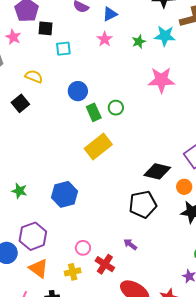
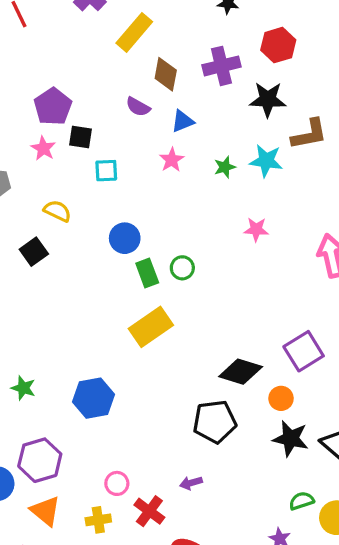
pink star: (13, 37) -> (43, 148), moved
pink star: (161, 80) -> (256, 229), size x0.6
purple arrow: (130, 244) -> (191, 483), turned -56

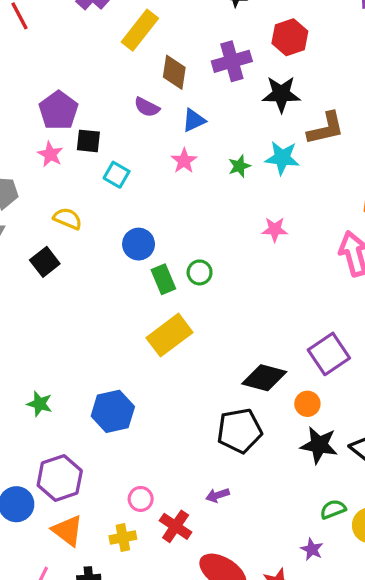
cyan square: (106, 171) -> (117, 175), turned 35

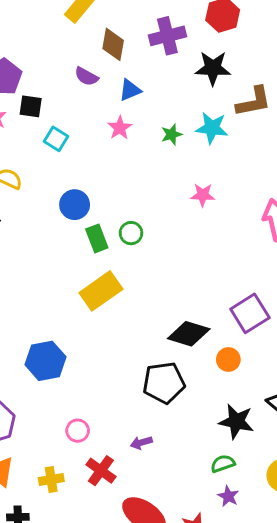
black star: (319, 445) -> (236, 421), moved
pink circle: (141, 499) -> (78, 431), moved
green semicircle: (333, 509) -> (223, 464), moved

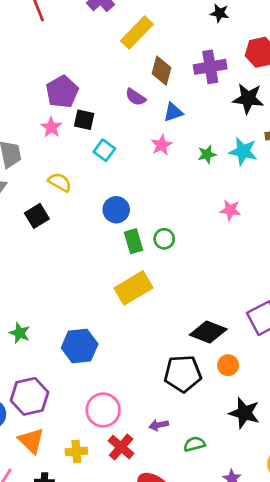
orange circle: (228, 359) -> (228, 365), moved
pink circle: (78, 431) -> (103, 410), size x1.6
green semicircle: (223, 464) -> (194, 444), moved

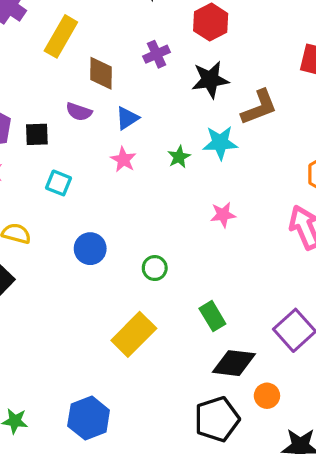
purple cross: (210, 67) -> (157, 54), size x0.7
black square: (84, 120) -> (37, 134), moved
green rectangle: (134, 241) -> (212, 316), moved

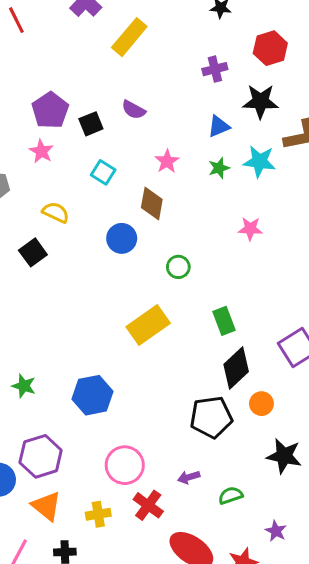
brown diamond: (101, 73) -> (152, 203), moved
blue triangle: (127, 118) -> (219, 126), moved
black square: (37, 134) -> (91, 124), turned -30
black diamond: (234, 363) -> (236, 368), turned -60

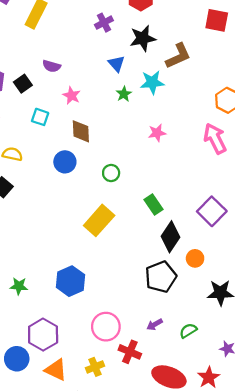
blue triangle: (219, 126) -> (116, 64), turned -36
pink star: (167, 161) -> (72, 95), moved

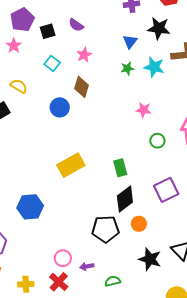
green circle: (111, 173) -> (157, 141), moved
pink circle: (106, 327) -> (63, 258), moved, size x0.7

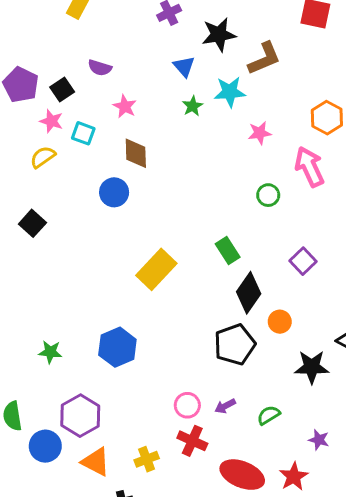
pink star: (14, 46) -> (51, 121), moved
yellow semicircle: (19, 86) -> (43, 157), moved, turned -48
pink star: (144, 110) -> (260, 133), moved
purple square: (166, 190) -> (303, 261), size x0.7

